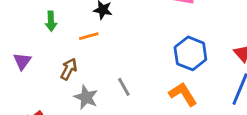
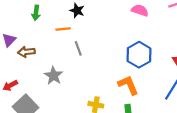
brown arrow: (69, 69) -> (26, 52), moved, turned -133
gray line: (124, 87) -> (78, 48), moved

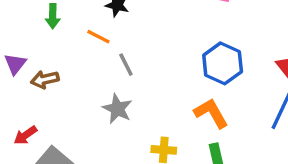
orange line: (63, 29) -> (98, 37), turned 40
gray star: (54, 76) -> (117, 109), moved

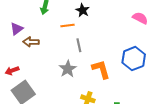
orange line: (98, 37) -> (67, 26), turned -48
orange L-shape: (211, 113) -> (101, 69), moved

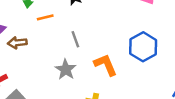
orange line: (67, 26) -> (45, 17), moved

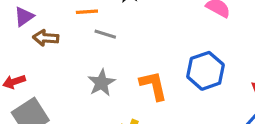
gray line: (75, 39) -> (105, 34), moved, turned -63

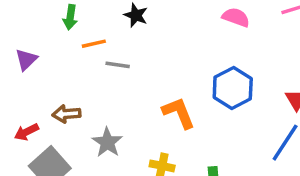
brown arrow: (46, 38) -> (66, 114), moved
gray star: (101, 83) -> (107, 142), moved

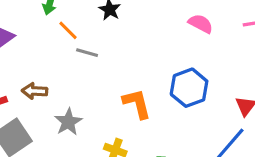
orange line: (94, 44) -> (68, 30), turned 50

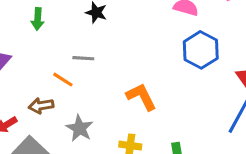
orange line: (68, 30) -> (63, 80), moved
blue hexagon: (189, 88) -> (201, 50), moved

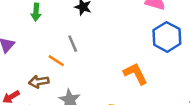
gray line: (83, 58) -> (73, 44), turned 63
orange L-shape: (141, 97) -> (135, 74), moved

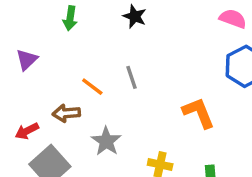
gray line: (73, 44) -> (132, 77), moved

